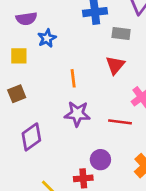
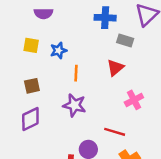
blue star: (47, 38) -> (58, 50), moved
brown square: (17, 94) -> (32, 86), moved
red line: (120, 122) -> (115, 132), moved

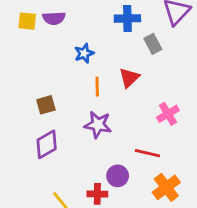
gray rectangle: (125, 40) -> (153, 44), turned 49
yellow square: (31, 45) -> (27, 21), moved
blue star: (58, 50) -> (84, 53), moved
red triangle: (115, 68) -> (129, 78), moved

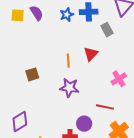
purple semicircle: (54, 18) -> (37, 13), turned -119
blue star: (84, 53) -> (67, 15), moved
purple diamond: (47, 144) -> (20, 122), moved

